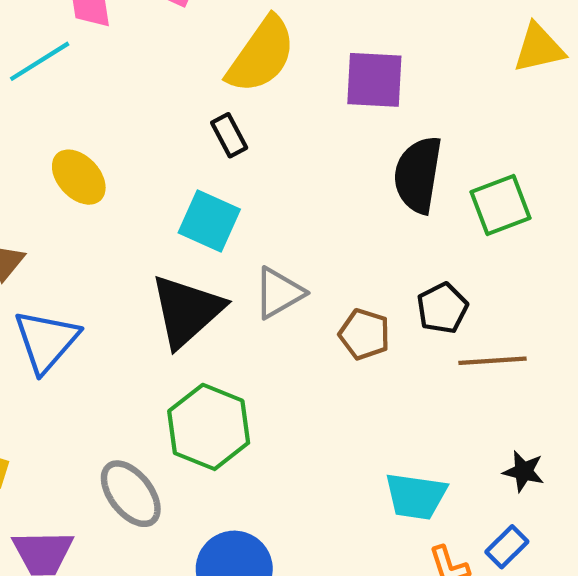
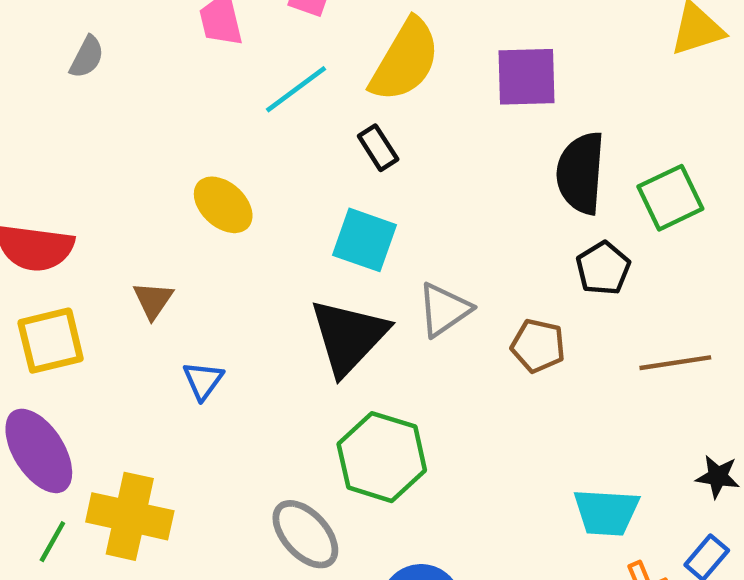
cyan line: (40, 61) -> (296, 89), moved
black pentagon: (442, 308) -> (603, 268), moved
blue triangle: (46, 341) -> (203, 380), size x0.6

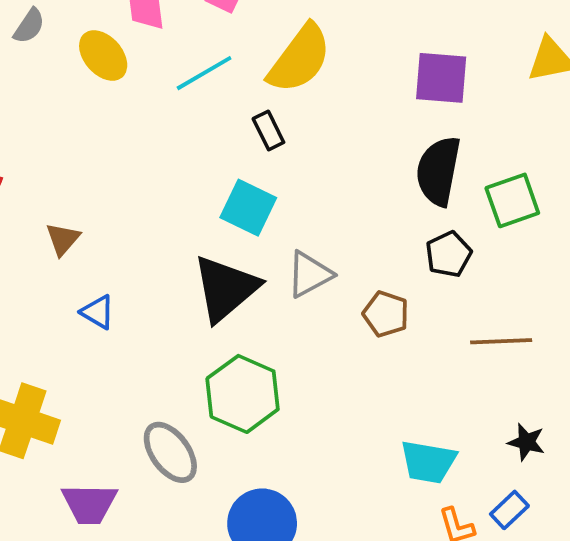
purple square: (527, 77) -> (441, 78), moved
yellow ellipse: (223, 205) -> (103, 55), moved
blue triangle: (203, 380) -> (98, 312), turned -42

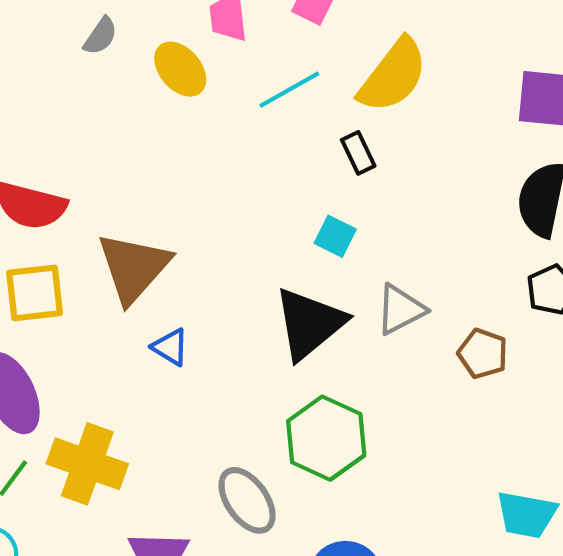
cyan square: (248, 208) -> (335, 236), size x0.7
brown triangle: (63, 239) -> (134, 268), size x2.0

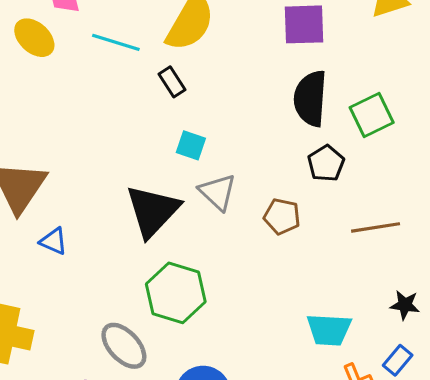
cyan line: (289, 90) -> (116, 42), turned 54
cyan square: (335, 236) -> (191, 145), moved
gray triangle: (400, 309) -> (218, 192), turned -42

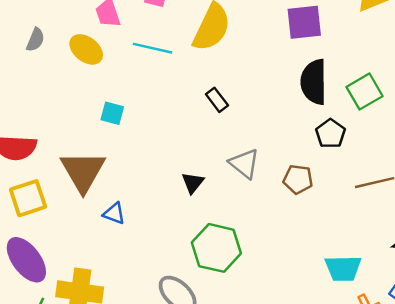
black rectangle: (172, 82) -> (217, 100), moved
cyan square: (191, 145) -> (112, 113), moved
black triangle: (153, 211) -> (193, 183), size x0.5

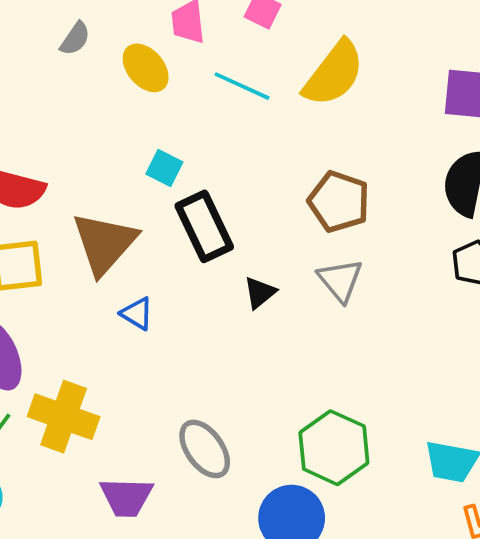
black rectangle: (217, 100) -> (204, 226), moved, size x1.8
brown pentagon: (298, 179) -> (339, 202), moved, size x1.4
green hexagon: (216, 248) -> (334, 448), moved

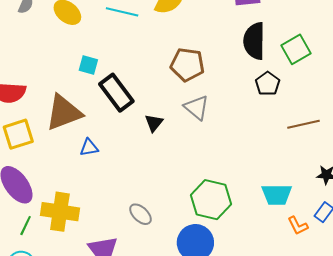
brown triangle: (104, 243) -> (64, 113), turned 39
blue triangle: (137, 314) -> (89, 147), turned -30
gray ellipse: (205, 449) -> (141, 214), size x0.7

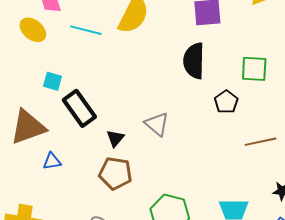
black semicircle: (254, 41) -> (194, 61), moved
green square: (296, 49) -> (254, 69), turned 32
brown pentagon: (187, 65) -> (115, 173), moved

